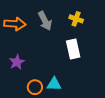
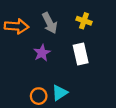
purple star: (17, 62) -> (42, 53), moved
cyan triangle: (54, 84) -> (60, 93), turned -35

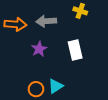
yellow cross: (84, 21) -> (80, 11), moved
gray arrow: (50, 23) -> (46, 21), turned 114

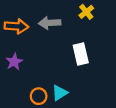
yellow cross: (80, 11) -> (86, 12), turned 32
purple star: (39, 49) -> (14, 62), moved

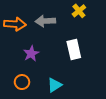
purple star: (14, 62) -> (31, 54), moved
orange circle: (39, 96) -> (22, 82), moved

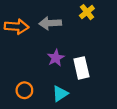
white rectangle: (74, 50) -> (81, 68), moved
purple star: (31, 54) -> (56, 58), moved

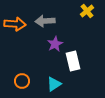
yellow cross: (87, 12) -> (87, 11), moved
purple star: (56, 58) -> (55, 44), moved

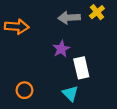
gray arrow: (45, 21) -> (69, 18), moved
cyan triangle: (54, 84) -> (70, 94), moved, turned -42

